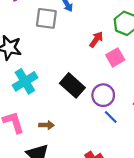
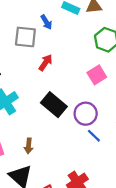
red arrow: (96, 39) -> (45, 63), moved
brown arrow: (46, 125) -> (29, 146), turned 96

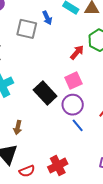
red arrow: (45, 63) -> (77, 52), moved
pink square: (97, 75) -> (73, 81), moved

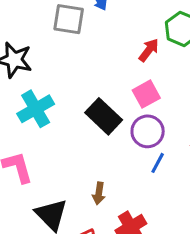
blue line: (78, 125) -> (158, 163), turned 72
brown arrow: (18, 127) -> (99, 193), moved

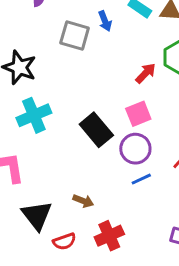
blue line: (158, 163) -> (141, 179), turned 30
brown arrow: (99, 193) -> (83, 201), turned -84

